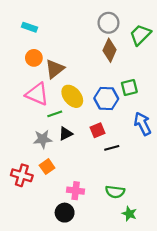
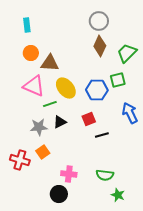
cyan rectangle: (29, 27) -> (27, 25), turned 64
green trapezoid: (140, 35) -> (127, 53), moved
brown triangle: (55, 69) -> (50, 63), turned 42

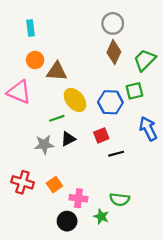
pink triangle: (34, 86) -> (19, 92), moved
orange square: (43, 152) -> (54, 185), moved
green star: (118, 195) -> (101, 217), moved

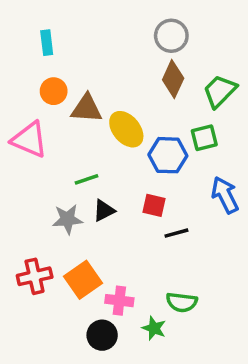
yellow ellipse: (75, 100) -> (126, 129), moved
red square: (101, 135) -> (154, 205), turned 35
red cross: (22, 182) -> (35, 276), turned -30
orange square: (54, 185) -> (83, 280), size x1.5

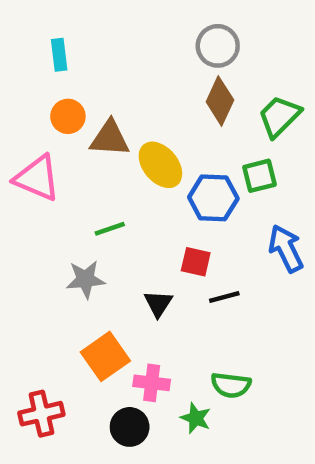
black triangle: (104, 211) -> (158, 304), moved, turned -30
red cross: (35, 276) -> (41, 414), moved

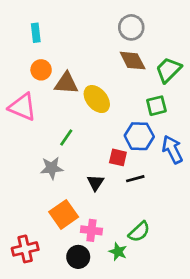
brown diamond: (220, 101) -> (133, 61), turned -52
blue hexagon: (213, 198) -> (139, 136), moved
green line: (110, 229) -> (66, 138), turned -36
green semicircle: (231, 385) -> (139, 232), turned -50

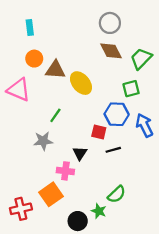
orange square: (64, 214) -> (51, 194), moved
pink cross: (91, 230) -> (65, 171), moved
black circle: (78, 257) -> (78, 221), moved

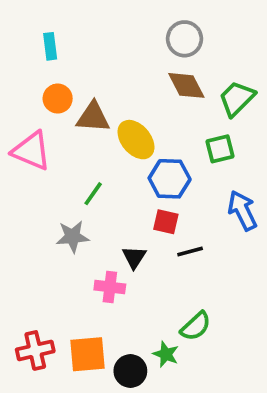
blue hexagon: (117, 114) -> (170, 179), moved
orange square: (51, 194) -> (87, 354), moved, turned 30

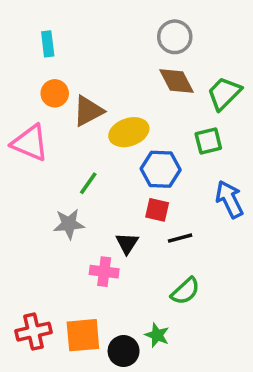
brown triangle: (93, 117) -> (88, 111), turned -32
yellow ellipse: (136, 140) -> (129, 132), turned -69
green semicircle: (196, 326) -> (185, 291), moved

